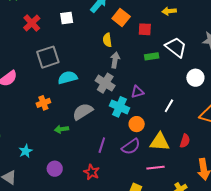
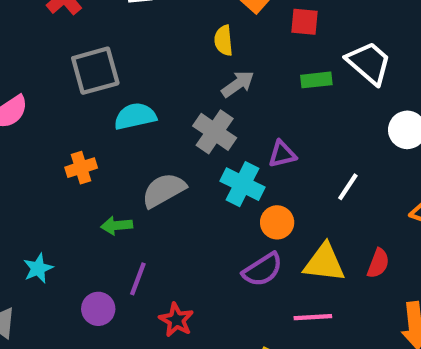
gray arrow: (115, 60) -> (238, 84), turned 42
purple line: (102, 145) -> (138, 279), moved

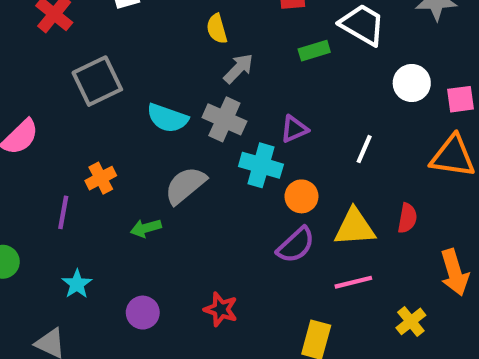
cyan semicircle: (135, 116) -> (167, 118), moved, turned -138
purple line: (138, 279) -> (63, 212), moved

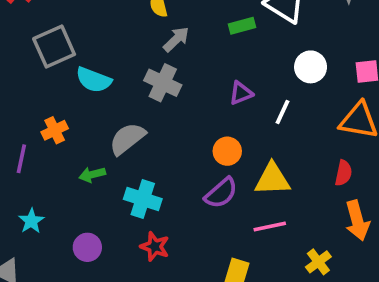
white circle: (412, 83) -> (311, 67), moved
cyan semicircle: (167, 118) -> (94, 80), moved
purple triangle: (294, 129) -> (241, 93), moved
cyan cross: (261, 165) -> (143, 199), moved
red semicircle: (407, 218) -> (343, 173), moved

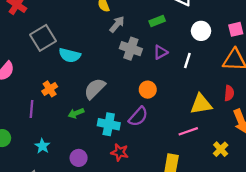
green rectangle: (242, 26) -> (157, 21), moved
gray cross: (163, 83) -> (131, 49), moved
orange circle: (227, 151) -> (148, 90), moved
yellow triangle: (272, 179) -> (201, 104), moved
purple semicircle: (221, 193) -> (138, 117), moved

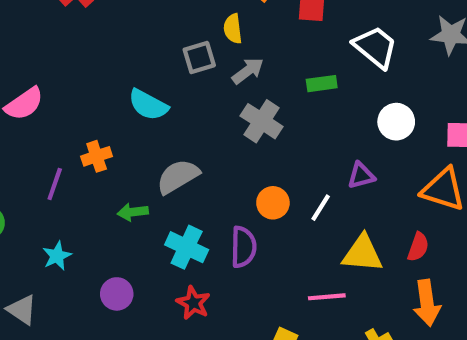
gray square: (43, 38) -> (199, 57), moved, size x0.7
purple triangle: (161, 52) -> (361, 176), moved
white line: (187, 61) -> (321, 208), moved
purple semicircle: (138, 117) -> (243, 247), turned -55

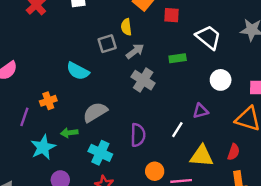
orange circle: (273, 203) -> (155, 171), moved
purple semicircle: (243, 247) -> (138, 135), moved
cyan star: (57, 256) -> (43, 147), moved, size x1.5

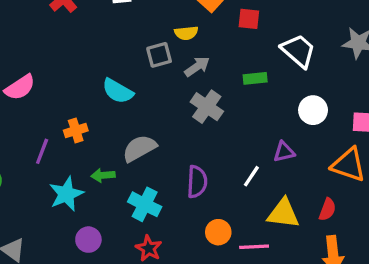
yellow semicircle: (126, 27) -> (186, 33), turned -91

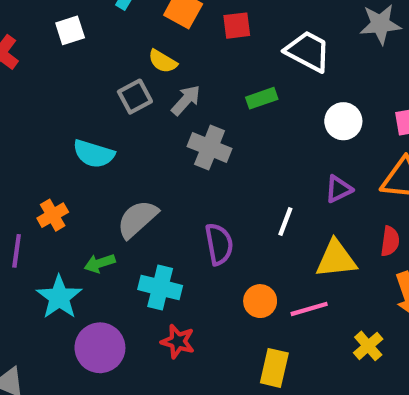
yellow semicircle: (186, 33) -> (163, 61), turned 50
purple triangle: (284, 152) -> (339, 189), moved
purple circle: (88, 240) -> (100, 348), size x1.5

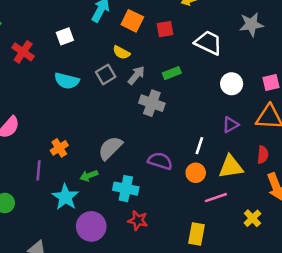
green rectangle: (262, 98) -> (172, 73), moved
cyan semicircle: (94, 154) -> (67, 81), moved
purple semicircle: (219, 244) -> (160, 161), turned -60
orange circle: (260, 301) -> (196, 173), moved

